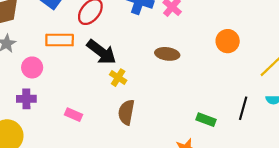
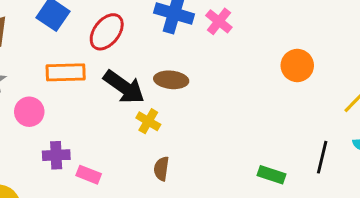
brown ellipse: (167, 54) -> (171, 80), moved
purple cross: (26, 99) -> (56, 155), moved
brown semicircle: (126, 112) -> (161, 169), size x0.7

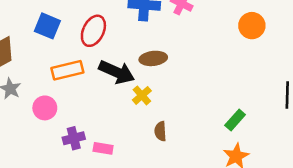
yellow cross: (148, 121) -> (142, 95), turned 30
green rectangle: (272, 175) -> (235, 120), moved, turned -55

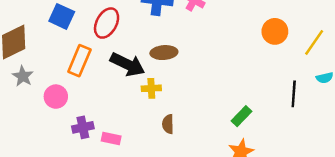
orange circle: (252, 26) -> (275, 31), moved
orange rectangle: (67, 70) -> (79, 61), turned -56
yellow cross: (142, 95) -> (151, 88), turned 36

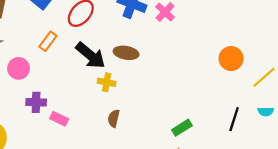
orange rectangle: (79, 61) -> (48, 41), size x0.7

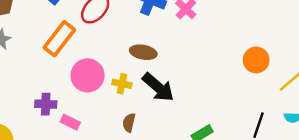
orange rectangle: (48, 41) -> (59, 39), size x1.6
black arrow: (91, 55) -> (158, 87), moved
pink circle: (19, 68) -> (88, 75), moved, size x1.4

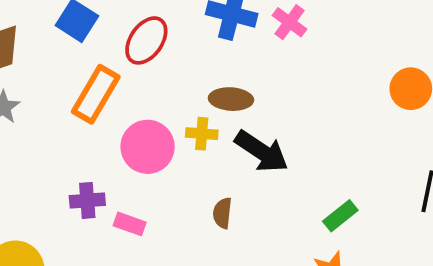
yellow cross: (122, 84) -> (202, 134), moved

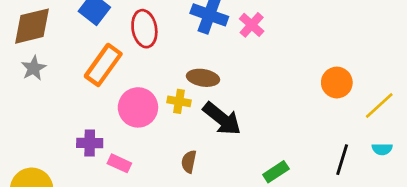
red ellipse: (146, 40) -> (144, 29), turned -51

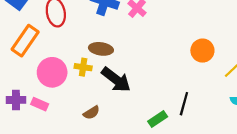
black line: (342, 160) -> (184, 104), moved
brown semicircle: (189, 162) -> (91, 113), turned -133
pink rectangle: (119, 163) -> (40, 104), moved

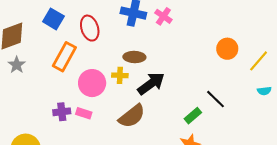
black arrow: (116, 80) -> (151, 84), turned -68
black line: (184, 104) -> (215, 99), turned -55
brown semicircle: (91, 113) -> (132, 116), size x1.8

